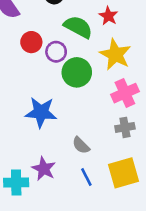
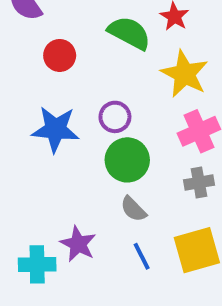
purple circle: (56, 52) -> (115, 117), moved
green circle: (77, 72) -> (127, 160), moved
blue star: (41, 112) -> (56, 129), moved

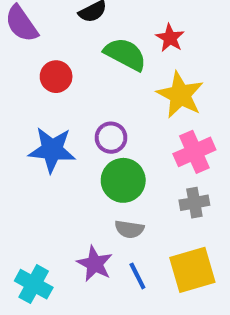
gray semicircle: (133, 209) -> (129, 229), turned -36
purple star: (78, 244) -> (95, 264), moved
cyan cross: (37, 264) -> (34, 284), turned 30

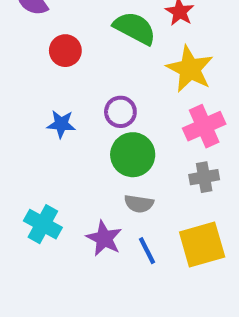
blue star: (52, 150) -> (61, 124), size x0.6
cyan cross: (34, 284) -> (43, 224), moved

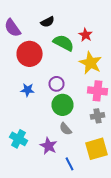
red circle: (65, 51) -> (30, 54), size x1.6
pink cross: (204, 126) -> (98, 91), turned 30
gray semicircle: (139, 204) -> (66, 129), turned 40
blue line: (147, 251) -> (70, 164), moved

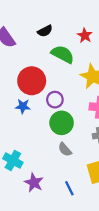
red star: (86, 35) -> (85, 35), moved
red circle: (30, 54) -> (32, 81), moved
purple star: (48, 146) -> (34, 183), moved

